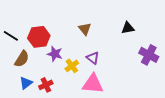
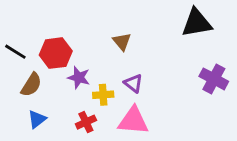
black triangle: (128, 28) -> (197, 23), moved, size x1.6
yellow cross: (72, 66) -> (103, 95), turned 32
red cross: (46, 85) -> (86, 122), moved

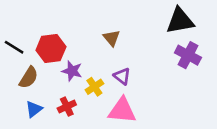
purple cross: (214, 79) -> (188, 55), moved
yellow cross: (103, 95) -> (94, 87), turned -30
red cross: (86, 122) -> (67, 107), moved

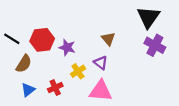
black triangle: (180, 21) -> (148, 17), turned -45
brown triangle: (112, 38) -> (108, 39), moved
purple star: (72, 71) -> (67, 47), moved

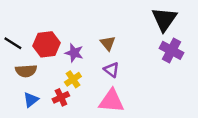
brown triangle: (108, 39) -> (108, 43), moved
brown semicircle: (24, 64) -> (26, 71), turned 54
yellow cross: (78, 71) -> (73, 79), moved

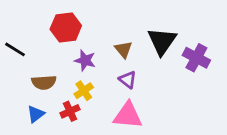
black triangle: (164, 19) -> (162, 41), moved
red hexagon: (47, 44) -> (66, 27), moved
brown semicircle: (26, 71) -> (44, 82), moved

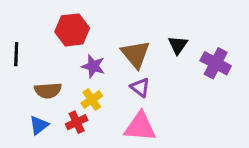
black triangle: (162, 41) -> (178, 45), size x0.6
black line: (15, 49) -> (16, 54), turned 60
brown triangle: (124, 49) -> (136, 54), size x1.5

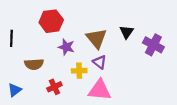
yellow cross: (92, 100) -> (79, 71), moved, turned 32
blue triangle: (39, 125) -> (15, 90), moved

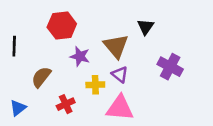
black triangle: (127, 32) -> (146, 27), moved
purple cross: (153, 45) -> (170, 67), moved
brown semicircle: (34, 64) -> (41, 77), turned 132

